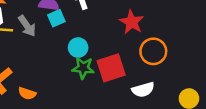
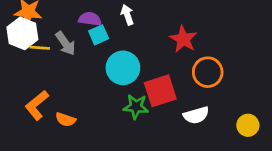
cyan circle: (78, 48) -> (123, 68), size x1.5
green star: (83, 68) -> (136, 107), moved

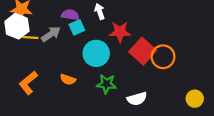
red star: (183, 39) -> (120, 32), moved, turned -30
gray arrow: (65, 43) -> (51, 34), turned -90
red square: (160, 91) -> (143, 51), moved, turned -30
white semicircle: (196, 115) -> (137, 99), moved
orange semicircle: (65, 120) -> (68, 79), moved

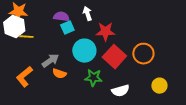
gray arrow: (51, 34) -> (50, 61), moved
red square: (143, 51) -> (114, 57), moved
yellow circle: (195, 99) -> (160, 86), moved

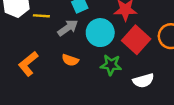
yellow line: (26, 37) -> (41, 16), moved
gray arrow: (50, 61) -> (68, 28), moved

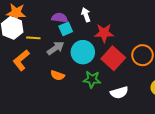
orange L-shape: (28, 64) -> (21, 60), moved

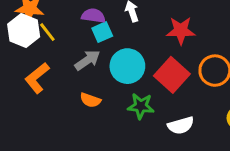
red star: (104, 33) -> (181, 31), moved
yellow line: (33, 38) -> (47, 32), moved, turned 48

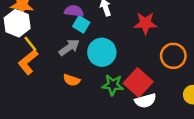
yellow line: (47, 32) -> (30, 44), moved
cyan square: (102, 32) -> (81, 24), turned -35
red square: (172, 75) -> (138, 83), moved

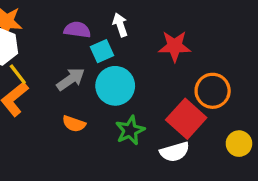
cyan square: (81, 24) -> (102, 51), moved, turned 35
red square: (138, 83) -> (186, 119), moved
green star: (113, 85) -> (130, 130), turned -30

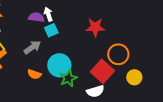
white arrow: (120, 25) -> (48, 14), moved
cyan circle: (115, 86) -> (59, 65), moved
yellow circle: (239, 144) -> (134, 77), moved

